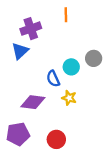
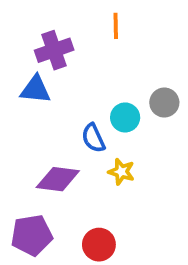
blue triangle: (20, 51) -> (35, 89), turned 48

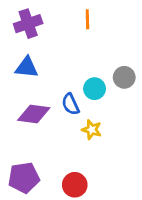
purple cross: (54, 50) -> (28, 24), moved
purple diamond: (58, 179) -> (34, 114), moved

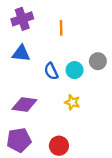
orange line: (87, 19) -> (61, 28), moved
blue semicircle: (70, 104) -> (51, 71), moved
purple diamond: (34, 114) -> (24, 105), moved

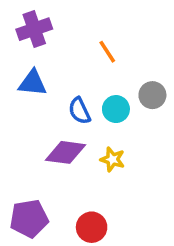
orange line: (61, 28) -> (107, 52), moved, turned -32
purple diamond: (24, 105) -> (66, 152), moved

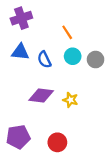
cyan circle: (116, 109) -> (73, 56), moved
blue semicircle: (79, 111) -> (44, 60), moved

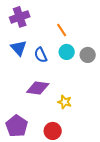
blue triangle: (20, 52) -> (19, 48), turned 42
yellow star: (70, 100) -> (65, 102), moved
purple pentagon: (18, 137) -> (17, 126), turned -30

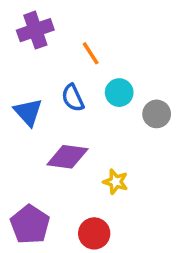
orange line: (62, 30) -> (91, 53), moved
blue triangle: (19, 48) -> (28, 112), moved
gray circle: (88, 55) -> (157, 114), moved

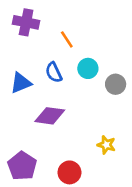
purple cross: (35, 30) -> (26, 22), turned 30
blue triangle: (28, 112) -> (21, 83), turned 50
yellow star: (116, 182) -> (106, 145), moved

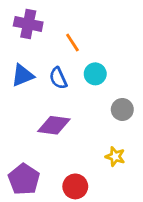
blue triangle: (21, 83) -> (23, 75), moved
gray circle: (116, 84) -> (122, 109), moved

